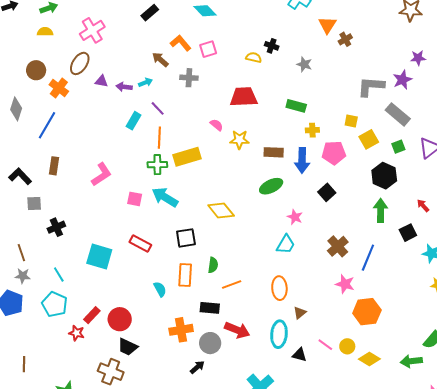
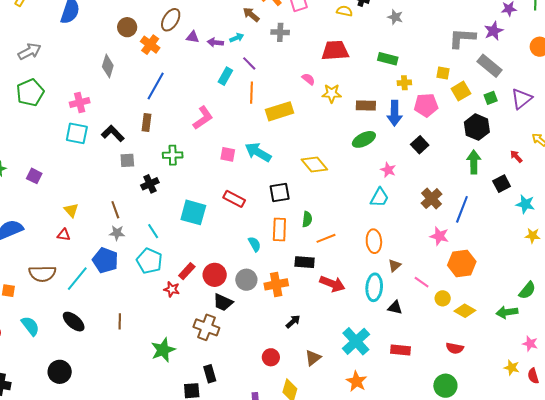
blue line: (47, 125) -> (156, 86), moved
green cross: (157, 165) -> (173, 155), moved
pink L-shape: (101, 174) -> (203, 118), moved
gray circle: (210, 343) -> (246, 280), moved
pink line: (325, 345) -> (422, 282), moved

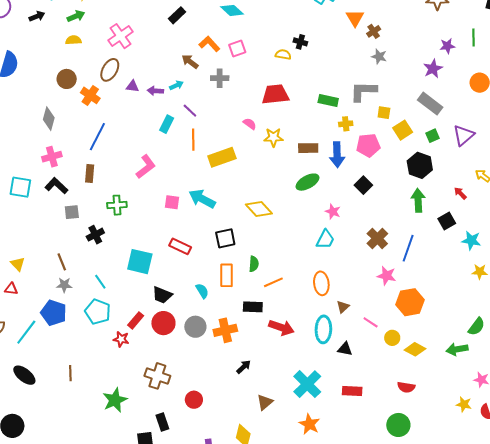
gray star: (395, 17) -> (379, 57), moved
gray L-shape: (462, 38) -> (363, 91), moved
pink cross: (80, 102) -> (52, 157), moved
black trapezoid: (223, 302) -> (162, 295), moved
red circle: (271, 357) -> (194, 400), moved

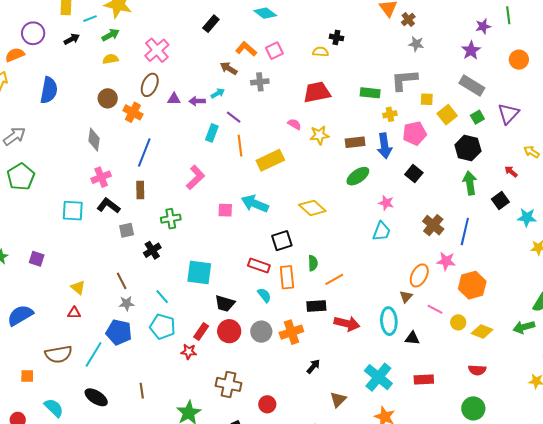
red rectangle: (180, 246) -> (259, 266), moved
orange ellipse: (321, 283) -> (419, 275), moved, turned 40

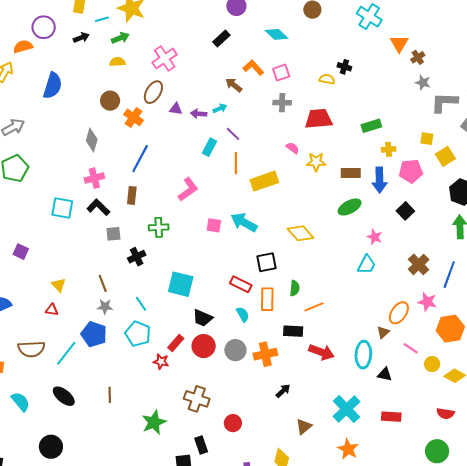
gray L-shape: (404, 80) -> (444, 102), moved
gray cross: (260, 82) -> (282, 103), moved
green rectangle: (370, 93) -> (371, 126), turned -30

